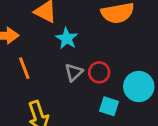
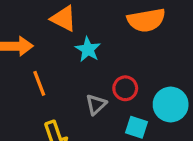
gray triangle: (74, 72) -> (96, 105), moved

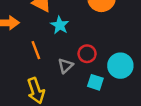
orange line: (39, 83) -> (36, 50), moved

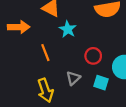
gray triangle: (66, 66) -> (73, 78), moved

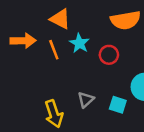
orange line: (45, 53) -> (54, 50), moved
red circle: (93, 56) -> (109, 55), moved

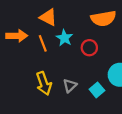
cyan square: (118, 105) -> (97, 90), turned 32
yellow arrow: (54, 114) -> (44, 83), moved

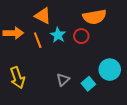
red circle: (89, 48) -> (81, 36), moved
yellow arrow: (44, 83) -> (17, 78), moved

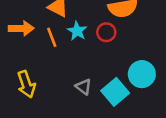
gray triangle: (63, 80) -> (83, 87), turned -40
cyan square: (88, 84) -> (115, 92), size x1.5

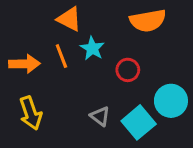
orange arrow: (21, 28) -> (24, 64), moved
red circle: (106, 32) -> (128, 70), moved

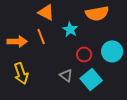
cyan star: (92, 48) -> (70, 29), moved
red circle: (128, 70) -> (84, 54), moved
cyan circle: (171, 101) -> (112, 51), moved

